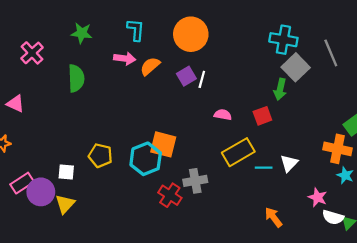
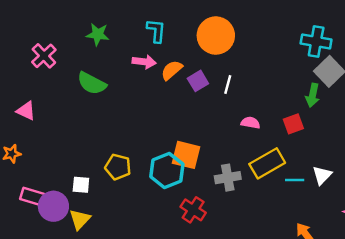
purple square: (186, 76) -> (198, 81), moved
green semicircle: (76, 78) -> (92, 83), turned 120
gray cross: (195, 181) -> (228, 178), moved
pink rectangle: (22, 183) -> (33, 197), turned 50

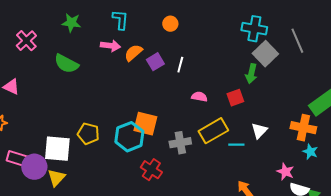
orange circle: (216, 36) -> (170, 24), size x0.5
white triangle: (322, 175) -> (259, 131), moved
white square: (81, 185) -> (57, 149), size x1.8

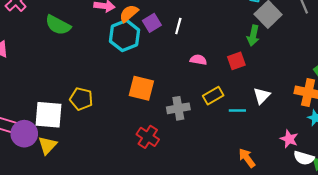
yellow rectangle: (213, 131) -> (213, 96), size x0.7
cyan hexagon: (129, 137) -> (124, 36), moved

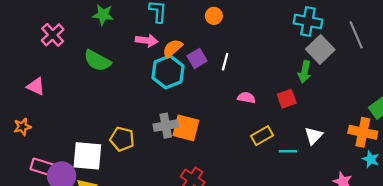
gray cross: (178, 108) -> (166, 126), moved

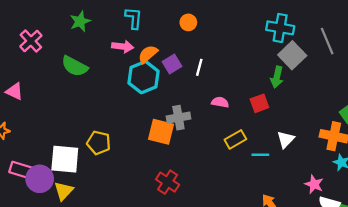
green star: (103, 15) -> (80, 21), turned -30
gray cross: (166, 126) -> (178, 118), moved

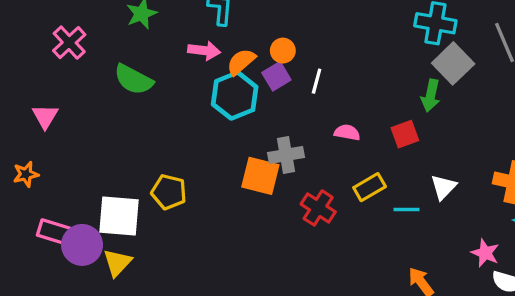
orange circle: (188, 22) -> (283, 51), moved
pink triangle: (14, 91) -> (45, 116), turned 36
red cross: (168, 182) -> (318, 208), moved

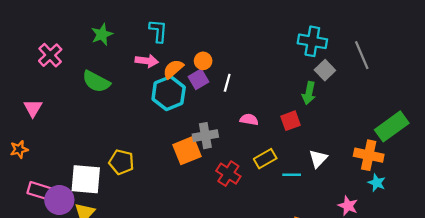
gray square: (453, 63) -> (325, 70), size x0.7
orange square: (260, 176) -> (187, 151), turned -36

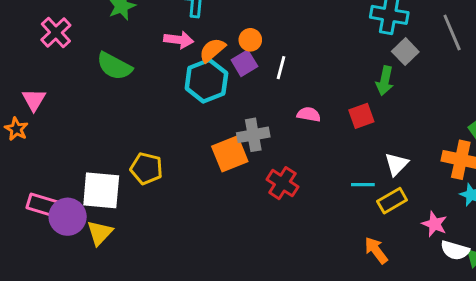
orange star: (19, 149) -> (16, 129), moved, turned -30
yellow rectangle: (265, 159) -> (392, 201), moved

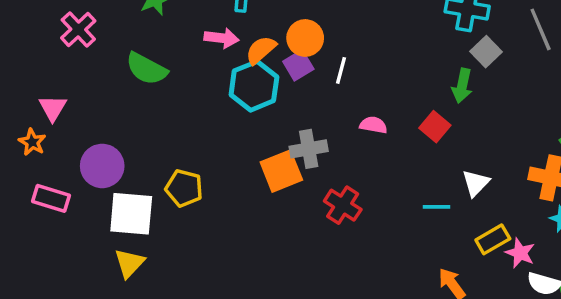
orange circle: (250, 40) -> (305, 38), size x1.4
red square: (361, 116) -> (435, 127), turned -30
yellow rectangle: (392, 201) -> (493, 239), moved
pink rectangle: (43, 205) -> (51, 198), moved
purple circle: (68, 217) -> (102, 166), moved

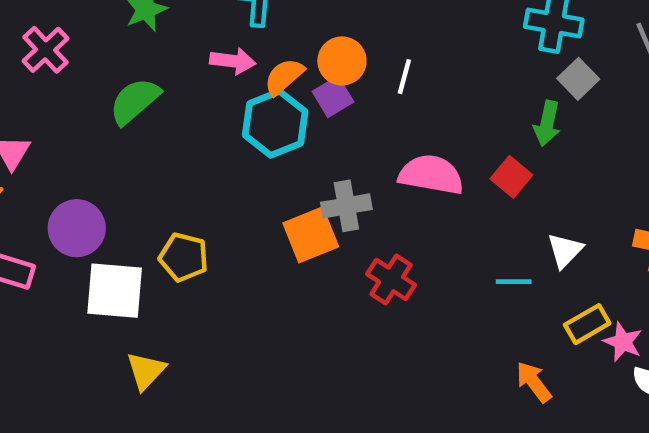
green semicircle: (147, 69) -> (135, 101), turned 111
white line: (341, 70) -> (404, 77), moved
pink semicircle: (373, 125) -> (431, 175), size x1.8
yellow triangle: (129, 263) -> (146, 371), moved

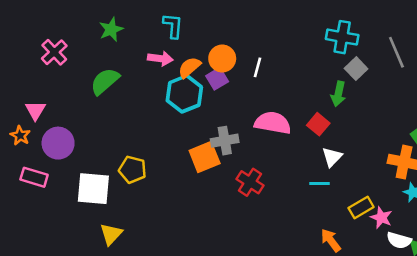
purple circle: (77, 228) -> (58, 143), moved
white triangle: (565, 250) -> (332, 157), moved

